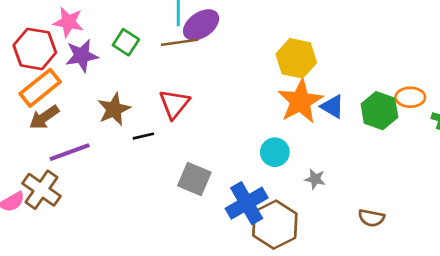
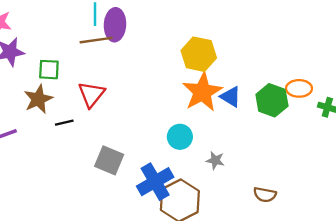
purple ellipse: (201, 25) -> (115, 25), turned -52
green square: (126, 42) -> (49, 70), moved, turned -30

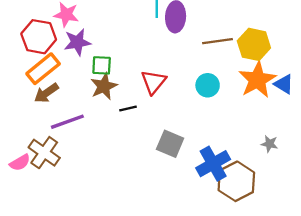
brown line: (96, 40) -> (218, 41), moved
green square: (49, 70) -> (102, 65), moved
cyan circle: (180, 137) -> (208, 85), moved

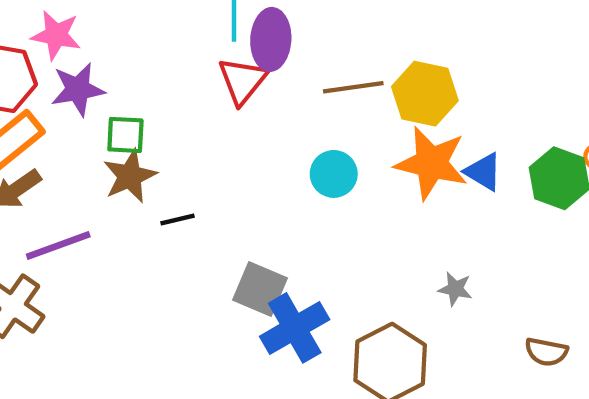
orange star: (257, 80) -> (431, 163), turned -30
red triangle: (153, 82) -> (243, 81), moved
blue cross: (213, 164) -> (295, 328), moved

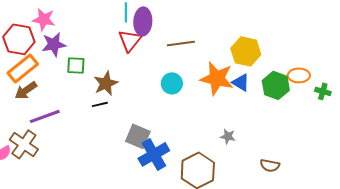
yellow hexagon: (425, 94) -> (246, 51), moved
brown star: (130, 176) -> (106, 83), moved

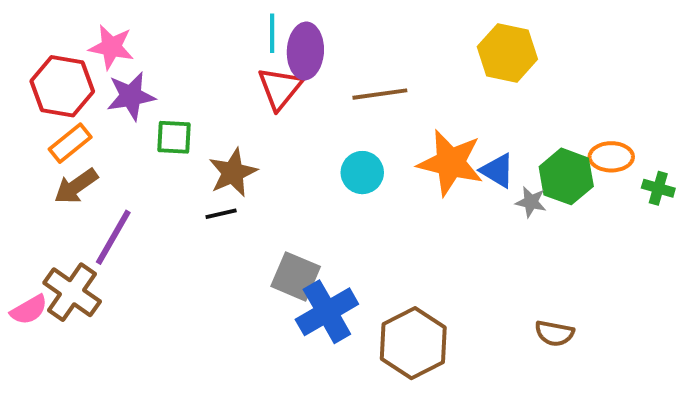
yellow hexagon: (246, 51) -> (507, 53), moved
orange rectangle: (23, 68) -> (70, 143), size x0.7
purple line: (45, 116) -> (113, 237), turned -40
gray star: (228, 136) -> (531, 202), moved

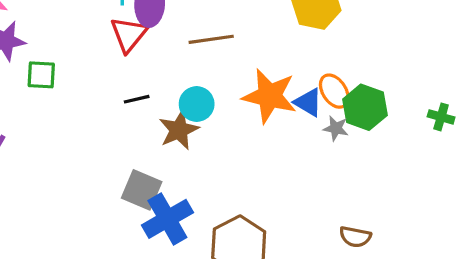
orange ellipse: (611, 157) -> (334, 91), moved, turned 56
brown star: (233, 173) -> (179, 130), moved
black line: (221, 214) -> (137, 99), moved

